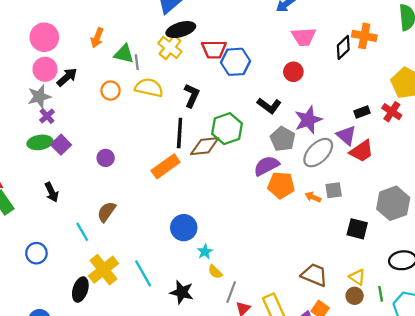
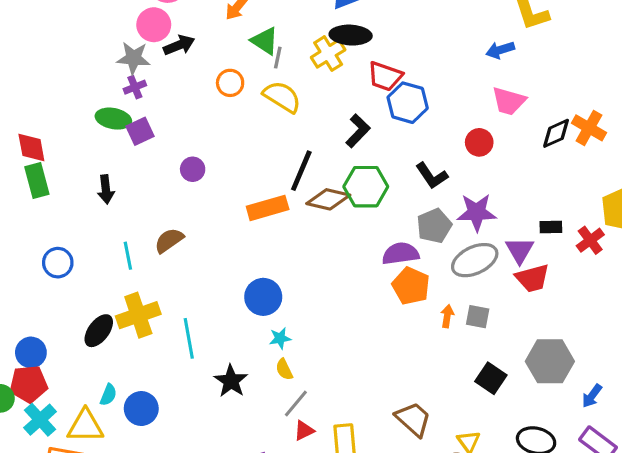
black L-shape: (192, 95) -> (358, 131), moved
orange arrow: (313, 197) -> (447, 316), turned 56

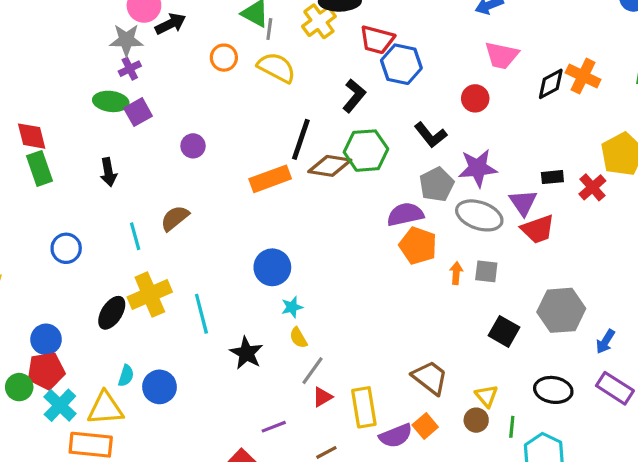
gray ellipse: (475, 260) -> (479, 215), turned 48

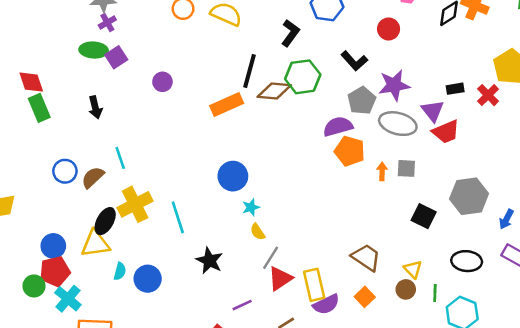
brown semicircle: (175, 218) -> (93, 177), moved
black star: (246, 353) -> (209, 261), moved
red triangle: (322, 397) -> (280, 278), size x1.5
yellow triangle: (105, 408) -> (95, 244), moved
purple semicircle: (396, 436) -> (326, 304), moved

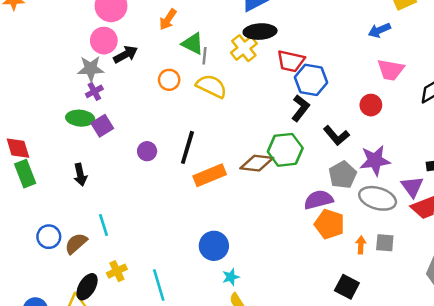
black L-shape: (290, 33) -> (300, 108), moved
black line: (249, 71) -> (187, 147), moved
yellow cross: (135, 204) -> (117, 271), size x0.6
black square: (424, 216) -> (347, 287), moved

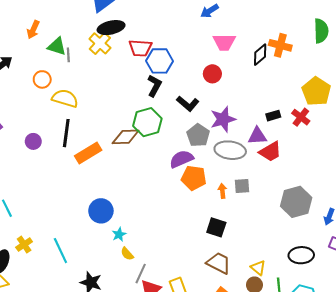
yellow semicircle: (211, 86) -> (65, 98), moved
purple triangle: (412, 187) -> (257, 136), turned -48

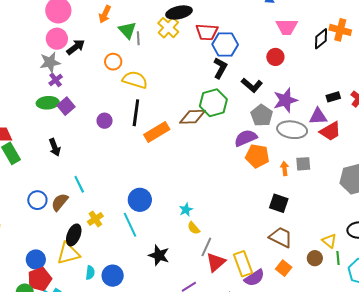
green triangle: (57, 46) -> (127, 30), turned 30
blue circle: (101, 211) -> (140, 200), moved
yellow triangle: (258, 268) -> (329, 241), moved

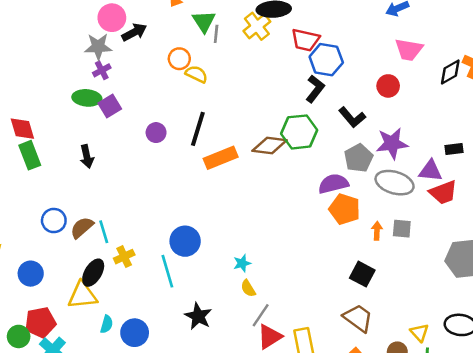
yellow semicircle: (135, 80) -> (196, 74), moved, size x0.7
cyan line: (79, 184) -> (104, 232), moved
blue circle: (36, 259) -> (31, 274), moved

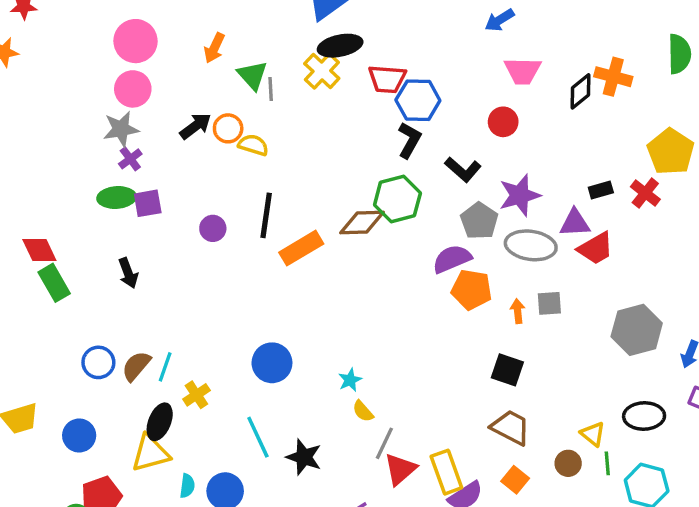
black arrow: (134, 32) -> (196, 126), moved
purple square: (110, 106) -> (148, 203), turned 30
cyan line: (104, 232) -> (165, 367), turned 45
cyan line: (167, 271) -> (258, 437), moved

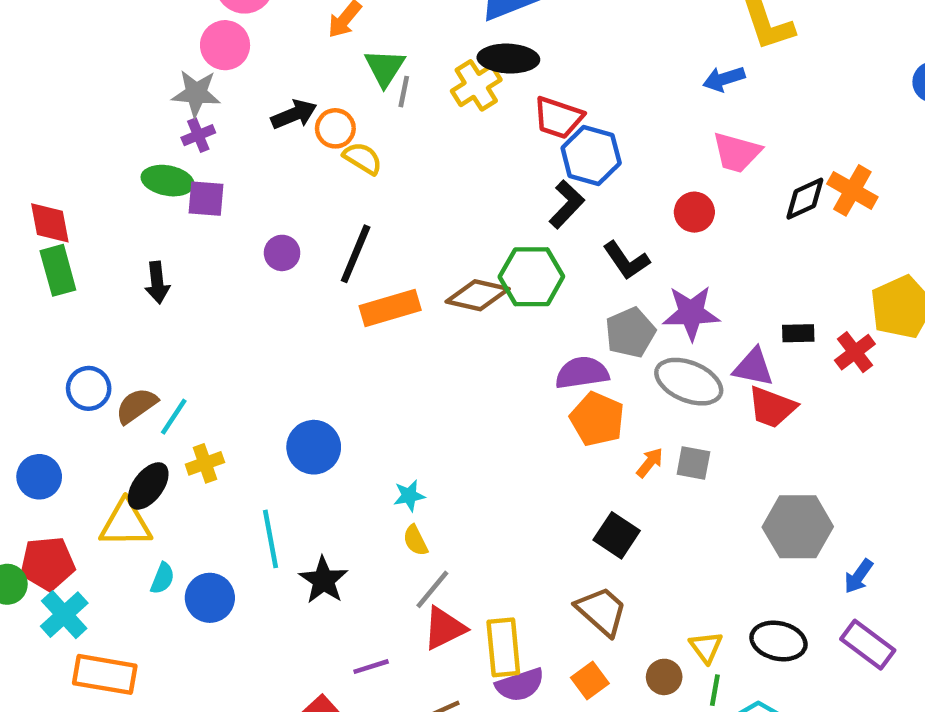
red trapezoid: (596, 248) -> (772, 407), turned 36
orange arrow: (518, 311) -> (650, 463), turned 30

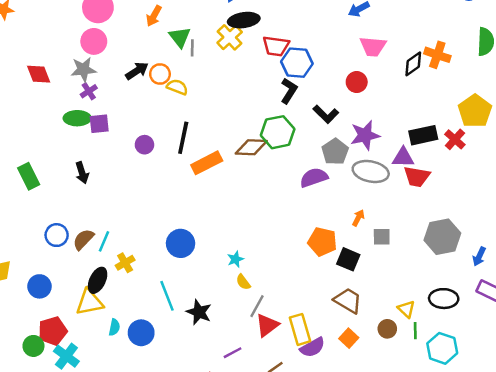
red diamond: (50, 223) -> (39, 74), moved
black rectangle: (798, 333) -> (423, 135), size x1.6
orange pentagon: (597, 419) -> (322, 242), moved
gray square: (693, 463) -> (382, 237), moved

